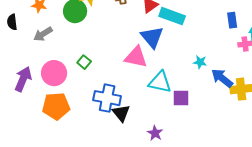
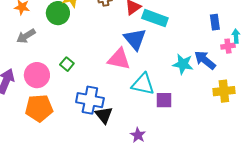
cyan star: (200, 62) -> (183, 64), size x1.5
blue arrow: (222, 78) -> (205, 60), moved

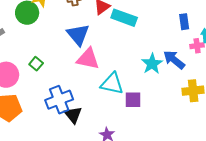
blue triangle: (135, 39) -> (78, 35), moved
cyan star: (183, 64) -> (152, 64), turned 30
blue cross: (90, 100) -> (59, 100), turned -32

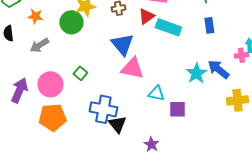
blue rectangle: (184, 22) -> (209, 25), moved
cyan triangle: (112, 84) -> (156, 93), size x0.7
blue cross: (59, 100) -> (103, 109), turned 32

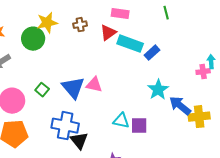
blue rectangle: (209, 25) -> (152, 53), moved, turned 56
blue triangle: (122, 44) -> (73, 88), moved
pink triangle: (132, 68) -> (94, 85), size x0.7
blue arrow: (218, 69) -> (180, 106), moved
cyan triangle: (156, 93) -> (121, 121), moved

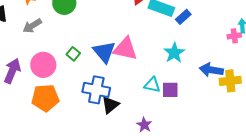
pink triangle: (94, 85) -> (125, 49), size x1.5
cyan star: (158, 90) -> (174, 53), moved
blue arrow: (180, 106) -> (211, 70), turned -30
black triangle: (79, 141) -> (110, 105), turned 30

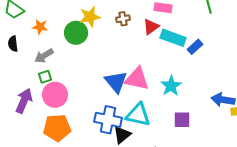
cyan star: (174, 53) -> (171, 86), moved
green square: (73, 54) -> (45, 77), moved, turned 32
cyan triangle: (152, 85) -> (138, 115), moved, size x1.5

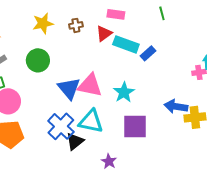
green circle: (76, 33) -> (38, 60), moved
blue cross: (108, 120) -> (61, 126), turned 32
purple square: (182, 120) -> (135, 126), size x1.5

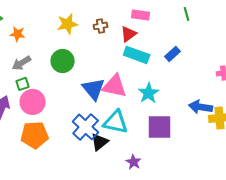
cyan rectangle: (126, 44) -> (137, 55), moved

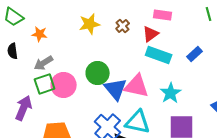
brown cross: (101, 26) -> (123, 26), turned -32
green circle: (63, 61) -> (98, 73), moved
green square: (23, 84) -> (45, 84), size x1.5
pink circle: (33, 102) -> (64, 85), moved

